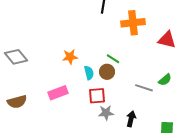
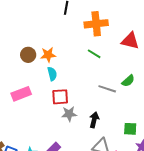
orange star: (70, 57) -> (48, 55), moved
green line: (113, 59) -> (94, 54), moved
brown circle: (107, 72) -> (28, 55), moved

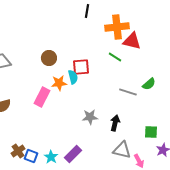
red triangle: (130, 41) -> (132, 41), moved
orange star: (48, 55) -> (59, 83), moved
pink rectangle: (21, 94) -> (42, 97), turned -42
red square: (60, 97) -> (81, 67), moved

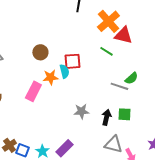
orange cross: (117, 27) -> (108, 21), turned -35
green semicircle: (149, 84) -> (131, 78), moved
green square: (151, 132) -> (124, 114), moved

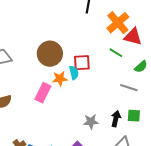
brown circle: (40, 52) -> (50, 54), size x1.6
green semicircle: (131, 78) -> (141, 67), moved
gray star: (81, 111) -> (91, 122), moved

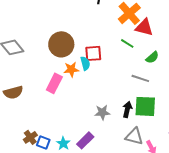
green square: (134, 116) -> (145, 106), size x1.6

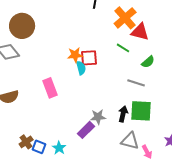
brown circle: (61, 44) -> (22, 26), moved
orange star: (71, 69) -> (75, 55), moved
pink rectangle: (54, 83) -> (50, 88), turned -48
purple rectangle: (85, 140) -> (86, 130), moved

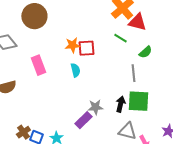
brown circle: (22, 26) -> (34, 16), moved
cyan semicircle: (81, 68) -> (75, 70), moved
gray line: (136, 83) -> (133, 73), turned 66
pink rectangle: (50, 88) -> (38, 65), moved

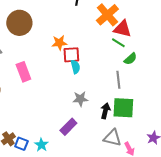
green line: (120, 38) -> (118, 43), moved
orange star: (72, 45) -> (59, 43), moved
cyan semicircle: (75, 70) -> (75, 67), moved
gray star: (95, 107) -> (80, 99), moved

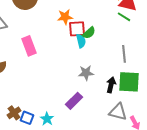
green semicircle: (130, 59) -> (89, 33), moved

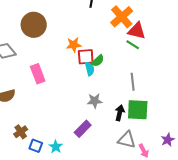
brown cross: (14, 113) -> (21, 132), moved

